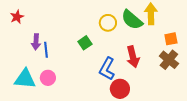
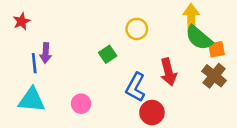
green semicircle: (132, 20) -> (199, 38), moved
blue line: (46, 50) -> (34, 63), moved
pink circle: (48, 78) -> (81, 104), moved

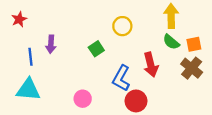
green semicircle: (199, 38) -> (171, 42), moved, size x0.7
purple arrow: (46, 53) -> (51, 44), moved
pink circle: (81, 104) -> (83, 99), moved

